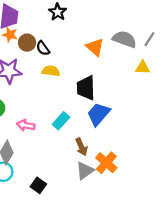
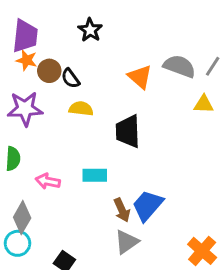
blue trapezoid: (98, 114) -> (148, 206), moved
cyan rectangle: (61, 121) -> (95, 175), turned 48
orange cross: (106, 163) -> (202, 251), moved

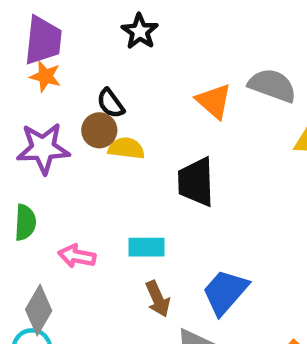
brown circle: (49, 71) -> (99, 130), moved
brown arrow: (122, 210) -> (158, 299), moved

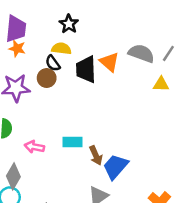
yellow semicircle: (126, 148) -> (61, 48), moved
black trapezoid: (196, 182) -> (86, 69), moved
brown arrow: (158, 299) -> (96, 155), moved

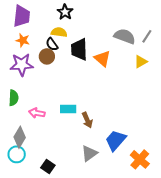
orange star: (17, 48) -> (23, 40), moved
orange triangle: (109, 62) -> (102, 58), moved
yellow triangle: (161, 84) -> (141, 62), turned -32
blue trapezoid: (116, 167) -> (116, 140), moved

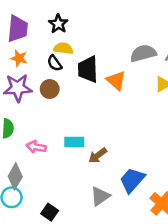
black star: (65, 12) -> (58, 24), moved
gray semicircle: (125, 36) -> (143, 53), turned -35
brown circle: (47, 56) -> (50, 89), moved
brown arrow: (87, 120) -> (98, 155), turned 77

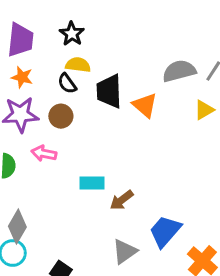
pink arrow: (36, 147) -> (44, 153), moved

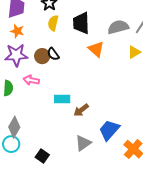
yellow semicircle: (78, 65) -> (53, 23), turned -84
black semicircle: (67, 83) -> (53, 54), moved
black trapezoid: (109, 91) -> (81, 23), moved

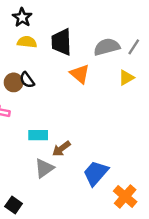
yellow semicircle: (53, 23) -> (27, 42), turned 84
gray triangle: (83, 143) -> (44, 168), moved

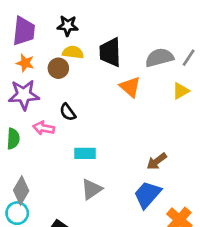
black star: (22, 17) -> (68, 26), turned -30
black semicircle: (27, 80) -> (68, 112), moved
brown circle: (14, 82) -> (58, 68), moved
brown arrow: (61, 149) -> (157, 161), moved

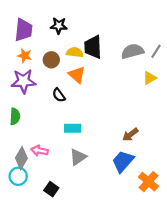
yellow semicircle: (73, 52) -> (75, 52), moved
orange triangle: (130, 87) -> (77, 75), moved
pink arrow: (44, 128) -> (40, 151), moved

